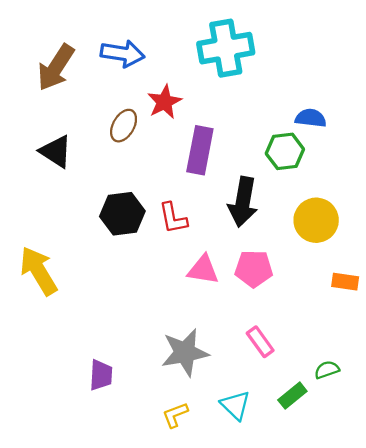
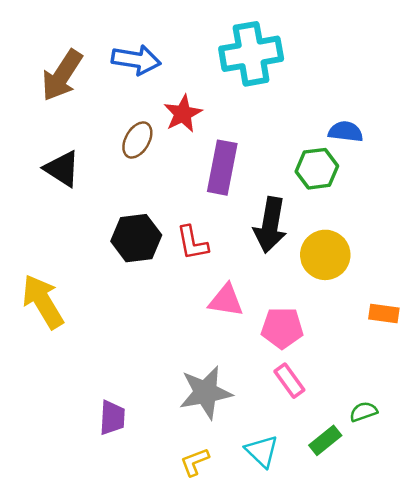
yellow circle: (316, 220) -> (325, 255), moved
pink pentagon: (254, 269) -> (282, 328), moved

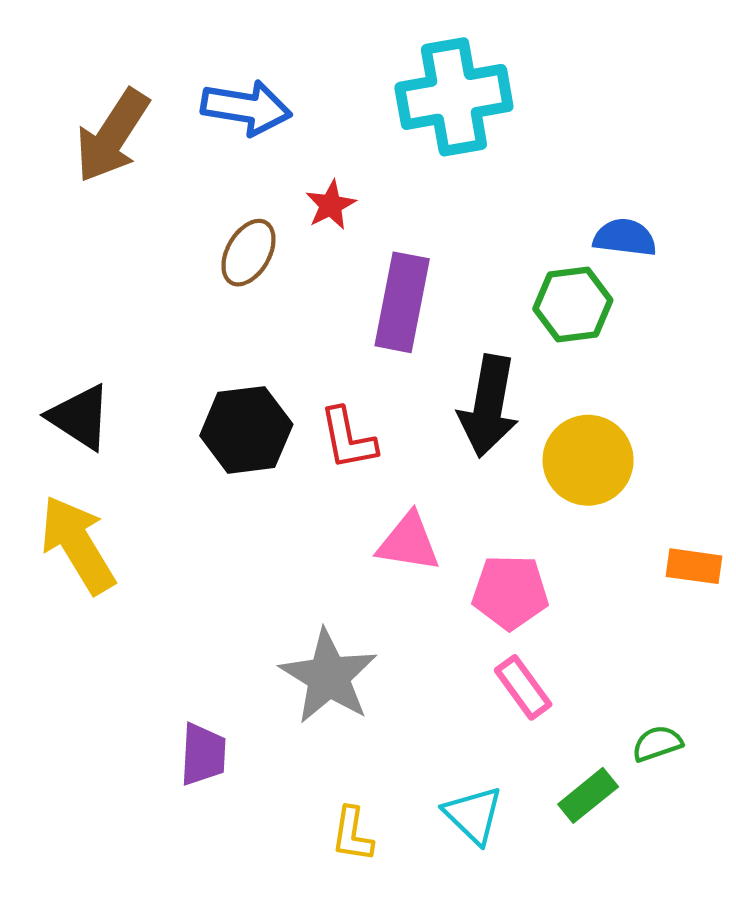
red star: (183, 114) -> (331, 205), size x0.7
black triangle: (62, 169) -> (80, 417), moved
gray star: (206, 393) -> (329, 677), moved, turned -30
yellow L-shape: (195, 462) -> (352, 834), turned -60

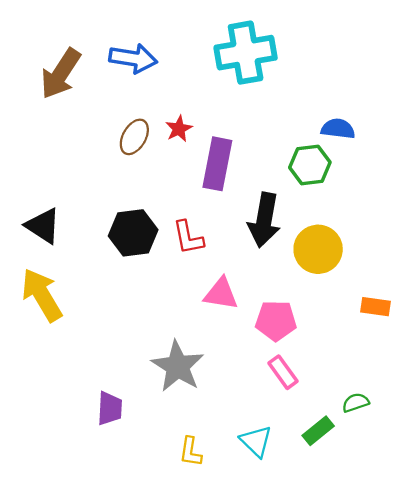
red star: (331, 205) -> (179, 129), moved

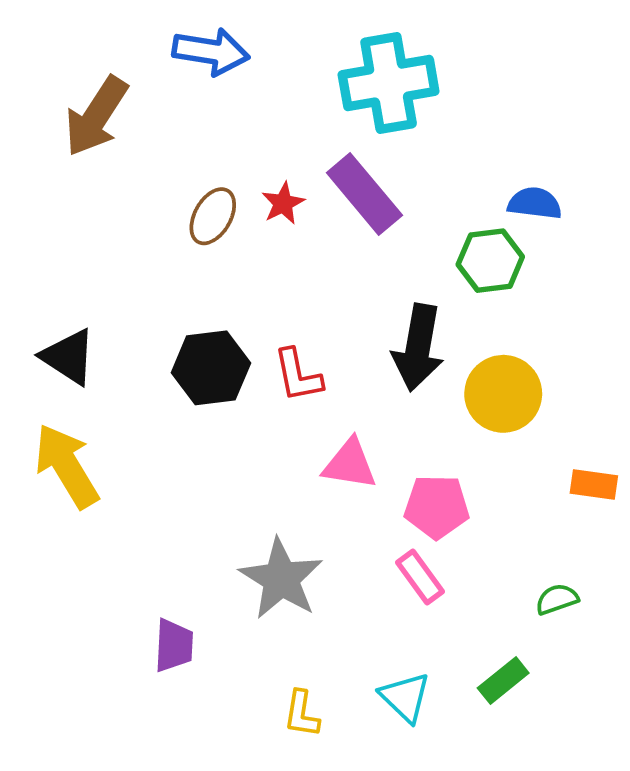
blue arrow: (133, 58) -> (211, 52), moved
purple rectangle: (217, 164) -> (364, 194), moved, turned -51
pink rectangle: (283, 372) -> (420, 577), moved
green semicircle: (356, 403) -> (557, 599), moved

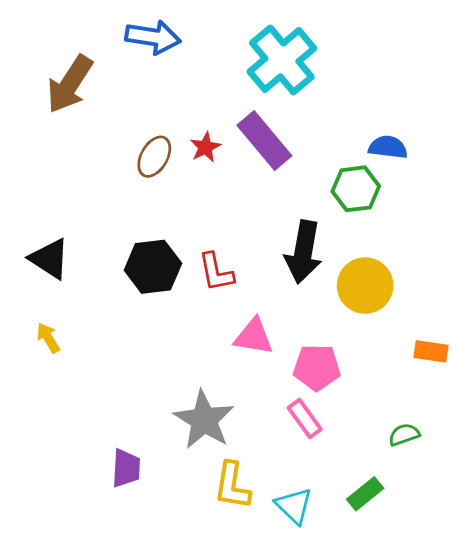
cyan cross: (389, 83) -> (282, 60), turned -30
yellow arrow: (67, 466) -> (48, 338), size x0.5
yellow L-shape: (302, 714) -> (232, 486), moved, size x1.4

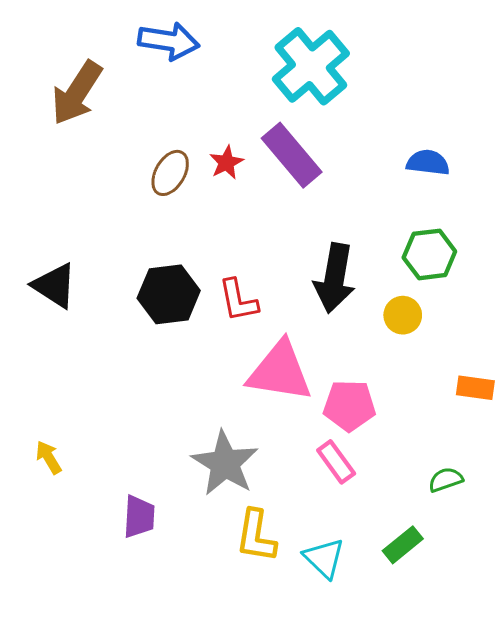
green hexagon: (356, 189) -> (429, 254), moved
yellow circle: (365, 286) -> (403, 315), size x0.6
pink triangle: (254, 337) -> (280, 371), size x1.5
yellow arrow: (48, 338) -> (49, 457), moved

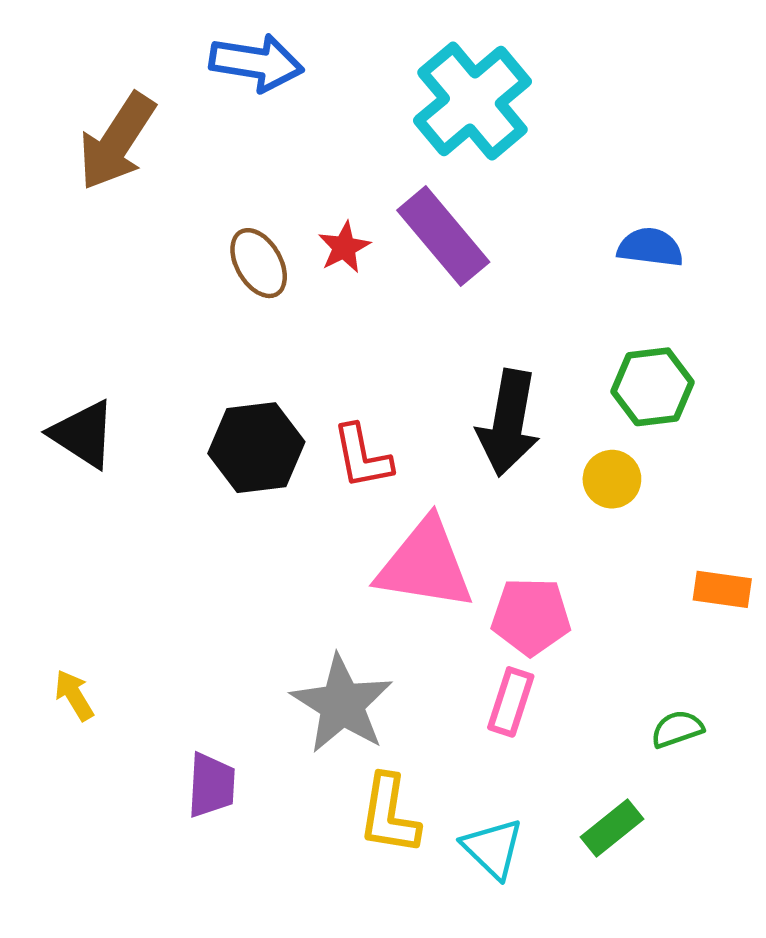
brown ellipse: (170, 173) -> (259, 263), turned -60
pink rectangle: (336, 462) -> (511, 702), turned 54

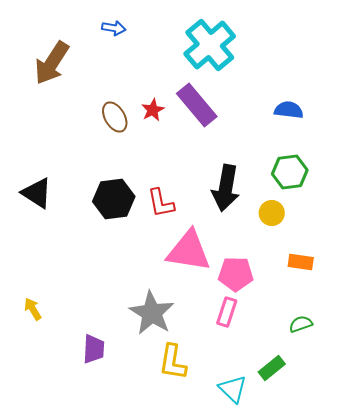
blue arrow: (256, 63) -> (114, 28), size x0.6
orange rectangle: (722, 589) -> (301, 262), moved
cyan triangle: (493, 848) -> (233, 389), moved

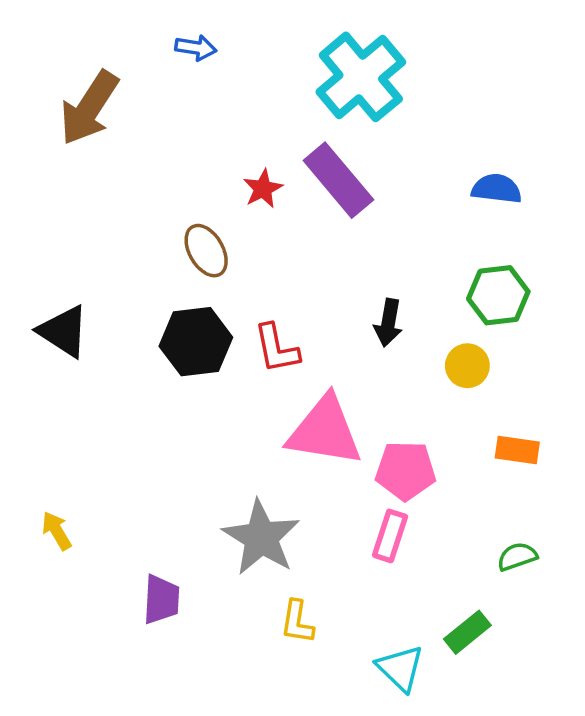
brown ellipse: (115, 117) -> (206, 251), moved
black arrow: (226, 188) -> (388, 323), size x0.6
yellow L-shape: (173, 362) -> (297, 622), size x0.7

